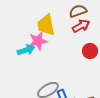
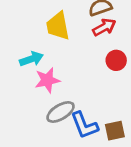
pink star: (38, 41) -> (47, 80), moved

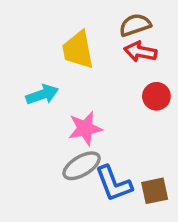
red arrow: (104, 27) -> (140, 52), turned -140
pink star: (47, 80) -> (85, 128), moved

